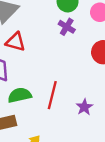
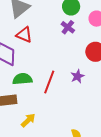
purple star: (84, 107) -> (77, 76), moved

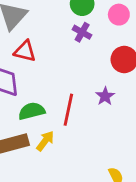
yellow arrow: (28, 120) -> (45, 141), moved

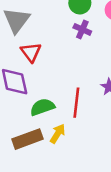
red triangle: (25, 51) -> (31, 52), turned 45

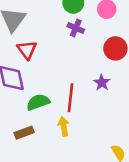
yellow arrow: (58, 134) -> (64, 126), moved, turned -42
brown rectangle: (28, 139) -> (24, 133), size x0.7

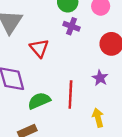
red triangle: (27, 50) -> (39, 48), moved
yellow arrow: (64, 126) -> (98, 118), moved

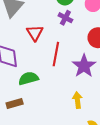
purple star: (100, 78) -> (84, 66), size x1.6
red line: (70, 95) -> (56, 54), moved

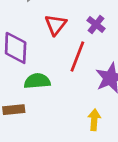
purple cross: (65, 18) -> (96, 24), moved

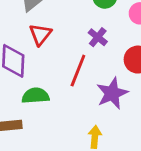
red triangle: (56, 25) -> (40, 34), moved

